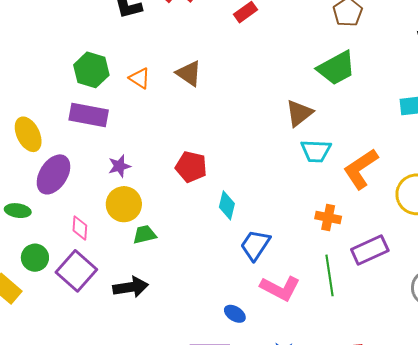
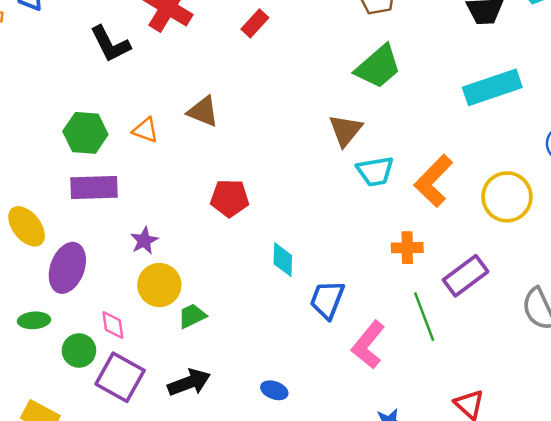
red pentagon: (191, 167) -> (230, 198), moved
green circle: (35, 258) -> (79, 351), moved
pink L-shape: (280, 288) -> (368, 345), turned 114
blue ellipse: (235, 314) -> (274, 390), moved

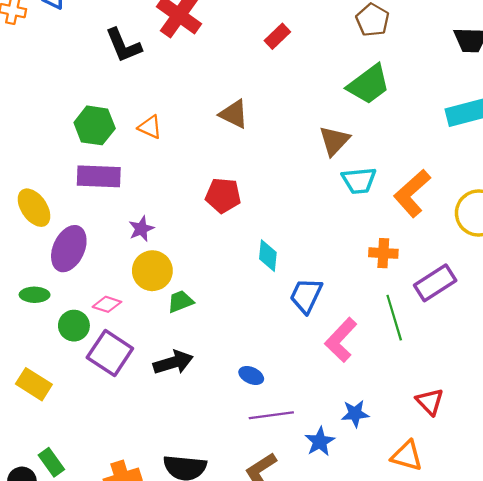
red rectangle: (255, 23) -> (277, 36), moved
brown triangle: (203, 112) -> (234, 114), moved
pink diamond: (113, 325) -> (107, 304), turned -68

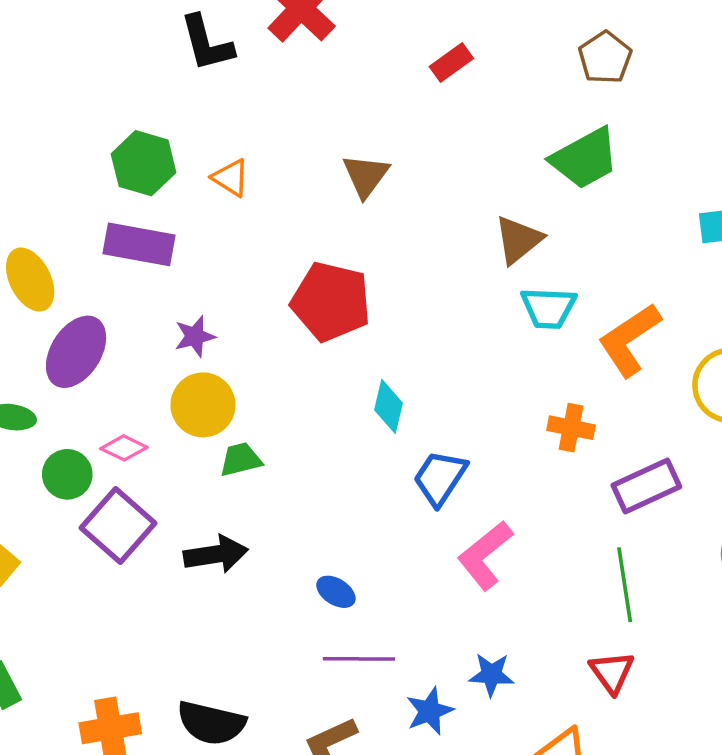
brown triangle: (234, 114) -> (366, 176), turned 32
red pentagon: (223, 195) -> (331, 302), size x1.4
green line: (394, 318) -> (625, 585), moved

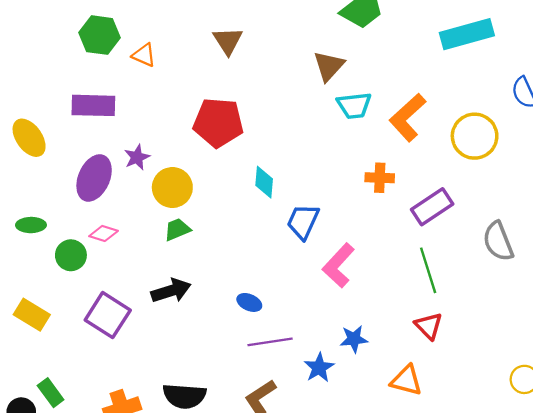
green hexagon: (144, 163) -> (100, 35), moved
purple ellipse: (76, 352) -> (94, 178), moved
yellow circle: (203, 405) -> (172, 188), moved
purple square: (118, 525) -> (108, 315), moved

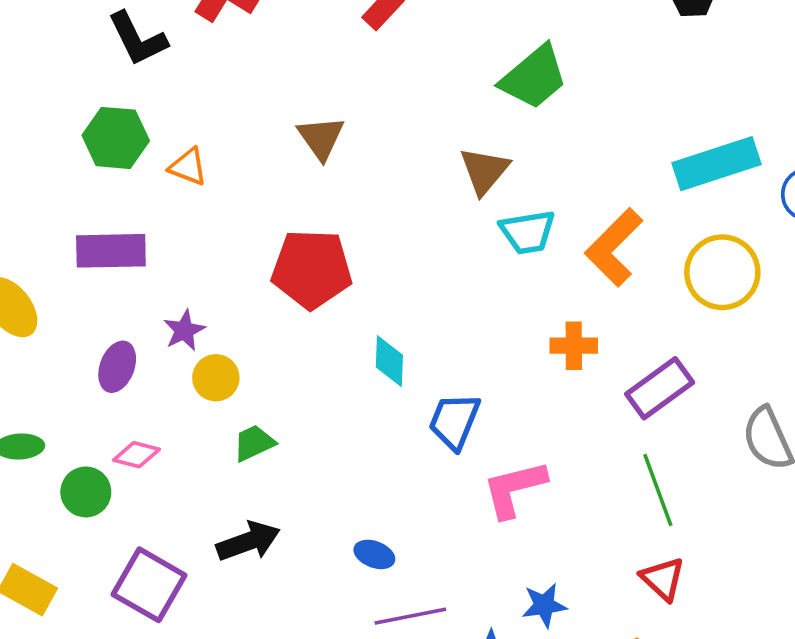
cyan rectangle: (467, 34) -> (716, 164), moved
purple ellipse: (94, 178) -> (117, 367), size x0.7
yellow circle: (172, 188) -> (216, 378), moved, size x0.7
pink L-shape: (339, 265) -> (514, 489), turned 36

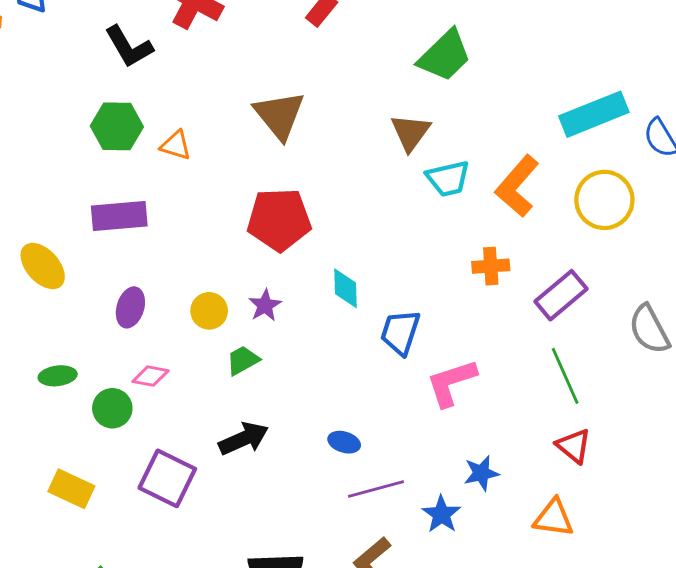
brown triangle: (321, 138) -> (279, 115), size x1.4
purple star: (184, 330) -> (265, 305), moved

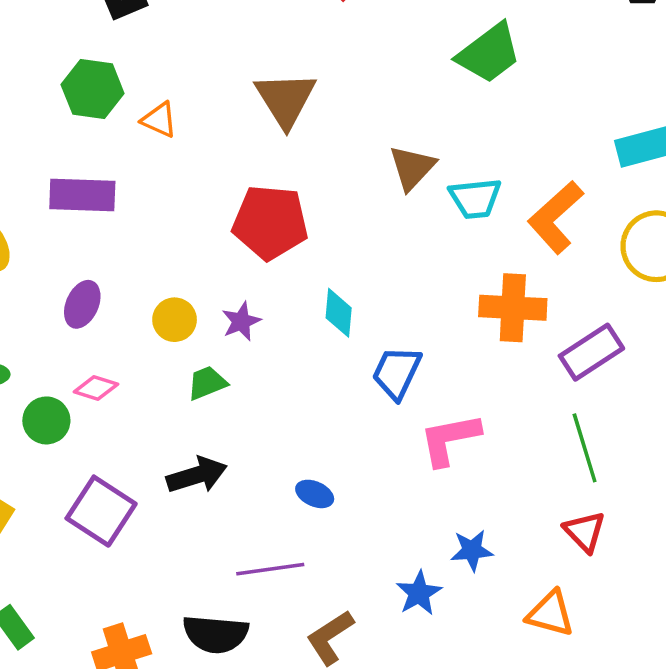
brown triangle: (411, 132) -> (412, 168), moved
orange cross: (491, 266) -> (513, 308), size x1.5
purple line: (376, 489) -> (270, 569), moved

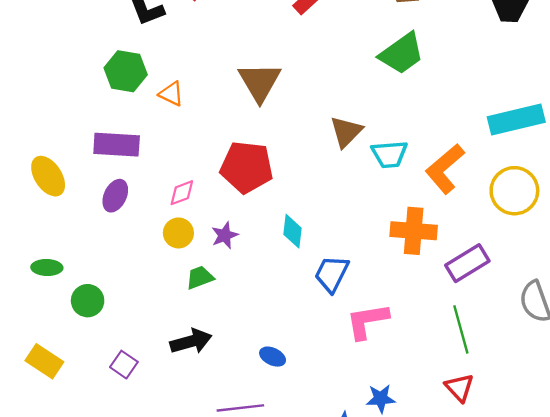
purple ellipse: (82, 304) -> (115, 196), moved
pink diamond: (96, 388) -> (182, 193), moved, turned -40
purple square: (101, 511) -> (124, 365), size x0.6

